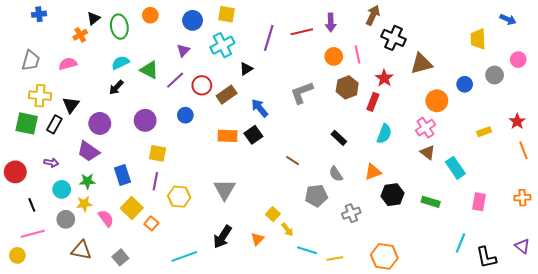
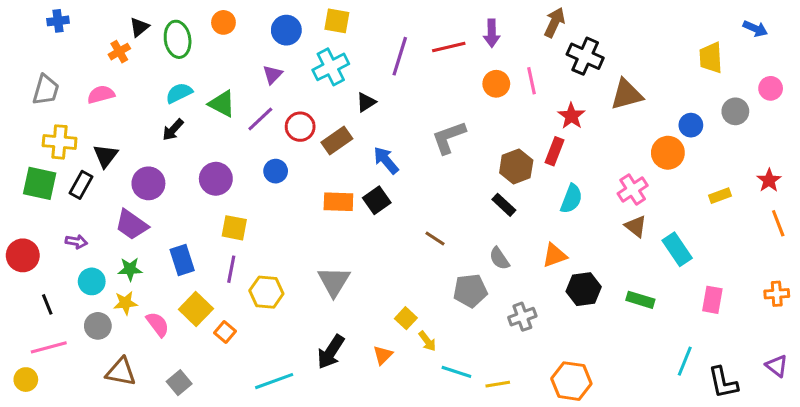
brown hexagon: (347, 87) -> (516, 167), moved
orange circle: (437, 101) -> (668, 153), moved

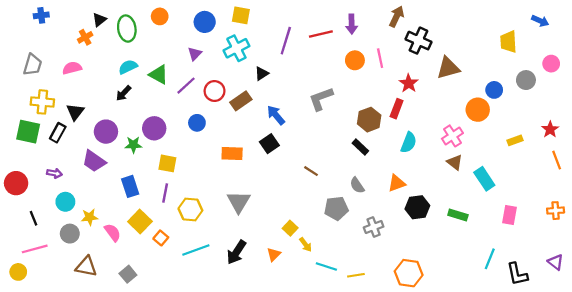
orange rectangle: (338, 202) -> (232, 154), moved
green star: (130, 269) -> (133, 145), moved
cyan line: (274, 381) -> (196, 250), moved

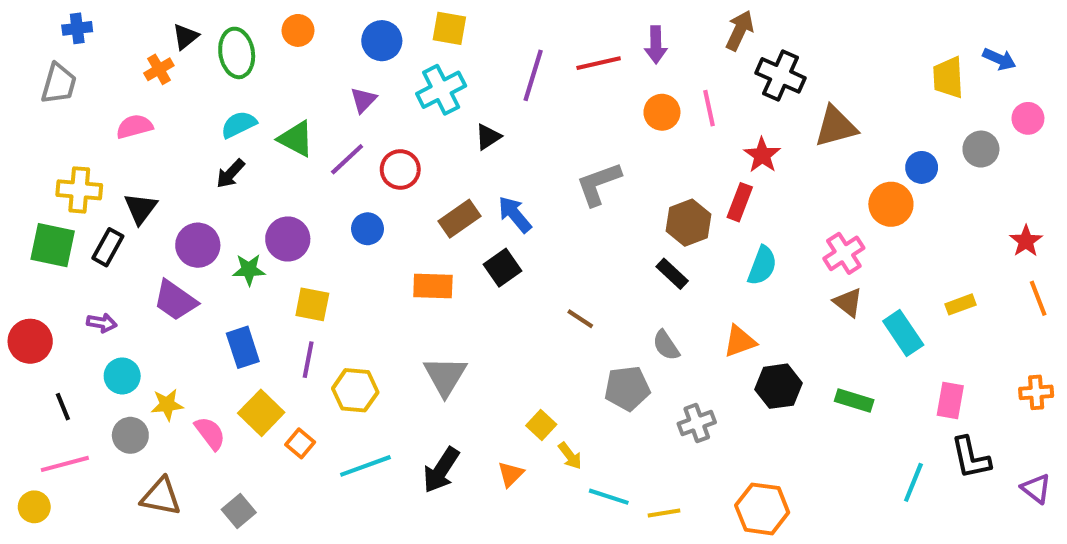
blue arrow: (540, 21) -> (999, 59), moved
gray trapezoid: (32, 65) -> (59, 84), moved
brown rectangle: (241, 101) -> (460, 219), moved
yellow rectangle: (515, 140) -> (960, 304), moved
black L-shape: (517, 274) -> (971, 458), moved

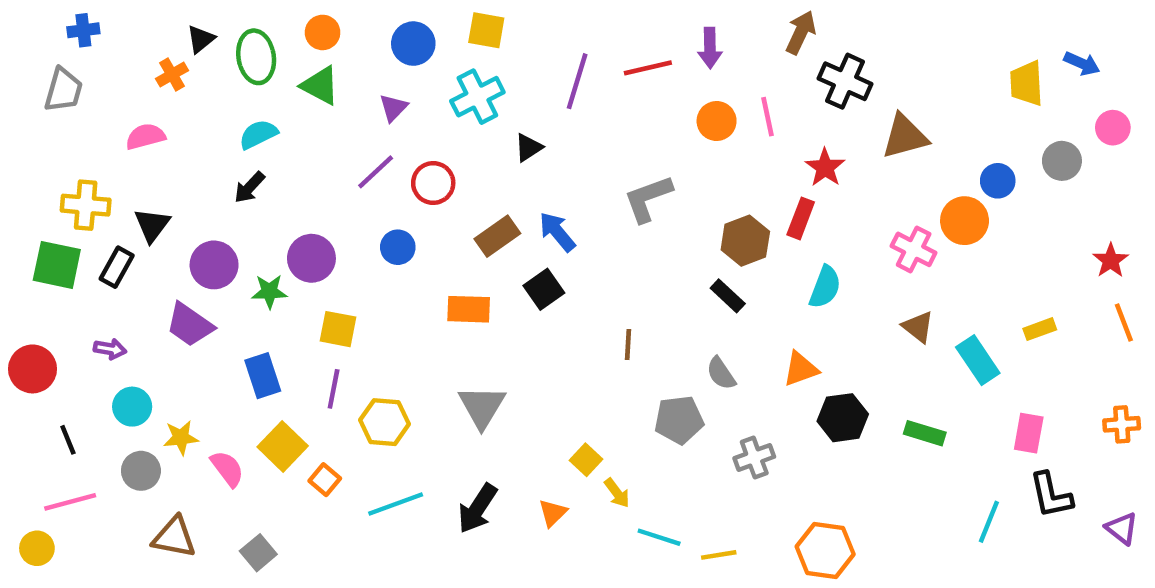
green triangle: (296, 139) -> (320, 86), moved
pink cross: (844, 253) -> (914, 249), moved, turned -30
brown line: (580, 319) -> (628, 345), turned 60

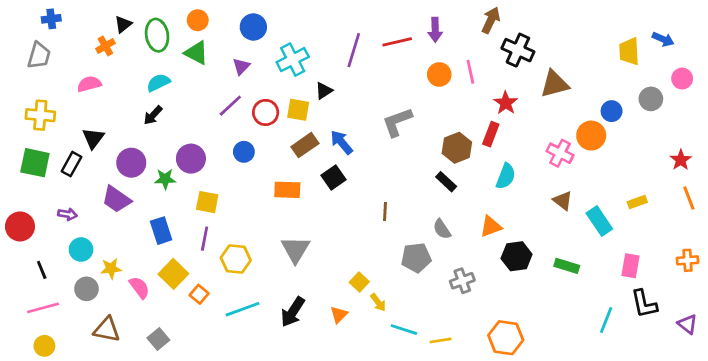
yellow square: (486, 30) -> (298, 110), moved
yellow cross: (86, 205) -> (40, 115), moved
yellow circle: (37, 548) -> (44, 346), moved

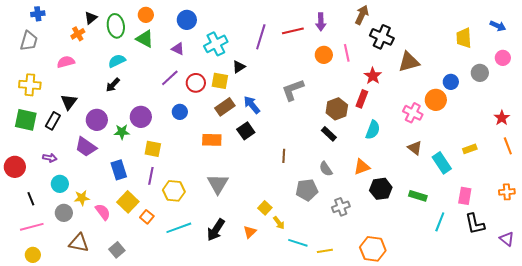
blue arrow: (663, 39) -> (498, 26), moved
purple triangle: (241, 66) -> (178, 49), turned -48
cyan line: (606, 320) -> (440, 222), moved

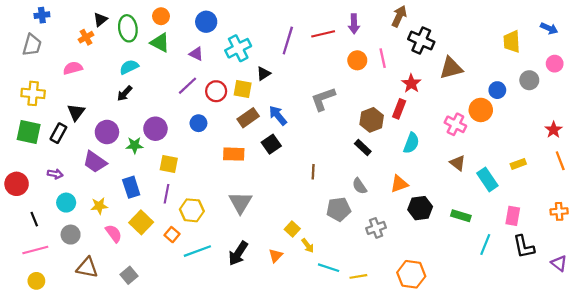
yellow star: (82, 198) -> (99, 206), moved
orange square: (147, 217) -> (172, 235), moved

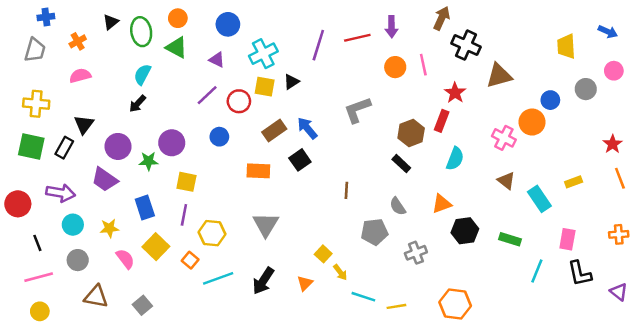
orange cross: (86, 37) -> (78, 41), moved
cyan semicircle: (129, 67) -> (142, 74), turned -36
yellow square: (243, 89) -> (265, 87), moved
purple arrow: (55, 174) -> (61, 193), size x1.6

